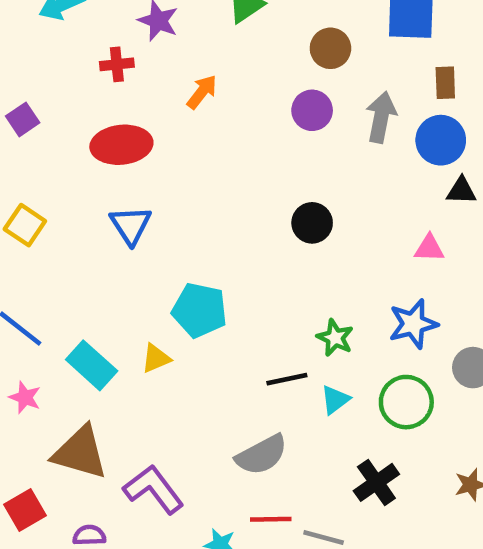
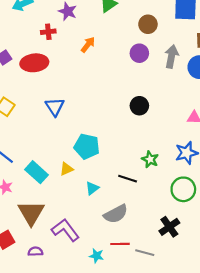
red ellipse: (121, 145) -> (34, 63), moved
black line: (287, 379) -> (128, 179), turned 30
cyan triangle: (335, 400) -> (92, 188), moved
brown triangle: (80, 453) -> (31, 213), turned 44

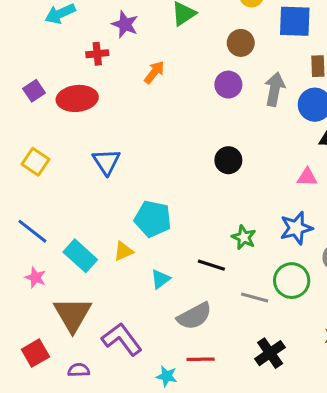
black cross: (169, 227) -> (270, 353), moved
gray line: (145, 253) -> (255, 298), moved

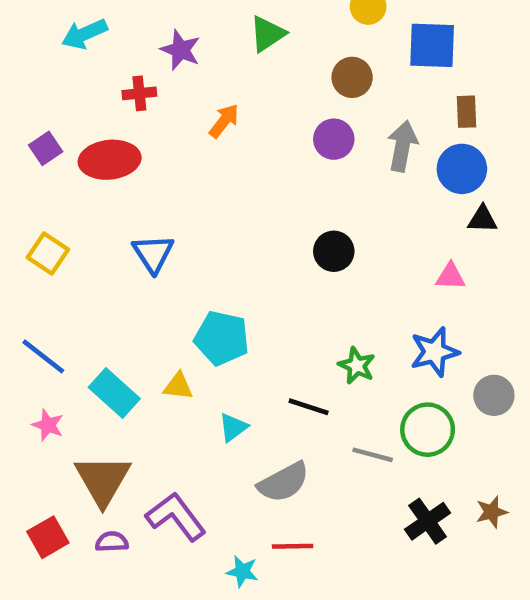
yellow triangle: (123, 251) -> (178, 386), turned 30
black cross: (270, 353) -> (428, 521), moved
purple semicircle: (79, 370) -> (112, 542), moved

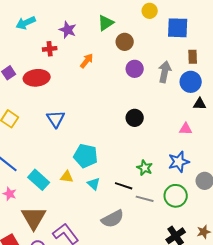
brown circle: (352, 77) -> (125, 42), moved
cyan triangle: (233, 427) -> (94, 184), moved, turned -40
gray line: (373, 455) -> (145, 199), moved

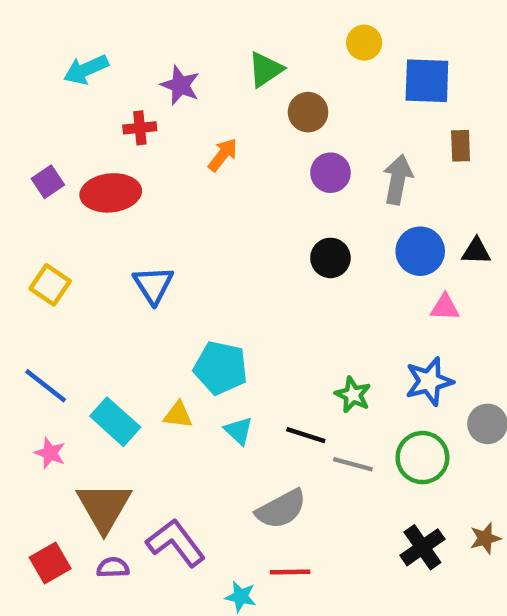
blue circle: (191, 82) -> (420, 251), moved
black circle: (135, 118) -> (330, 258), moved

